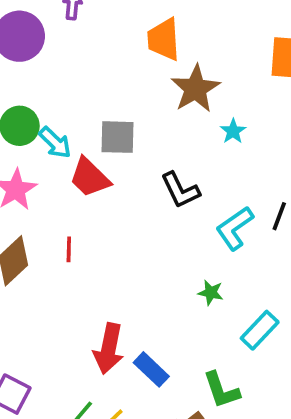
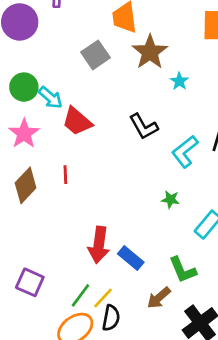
gray square: (118, 137) -> (95, 55), moved, turned -32

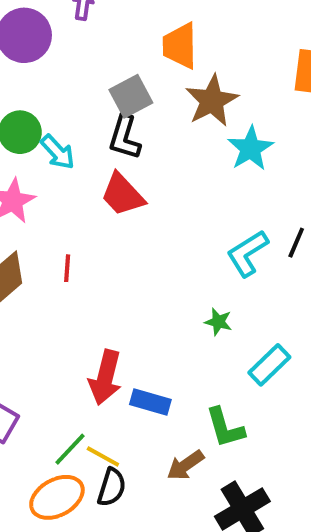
cyan star: (179, 81) -> (250, 148), size x1.6
red trapezoid: (77, 121) -> (123, 195), moved
black L-shape: (144, 126) -> (125, 137), moved, turned 40
blue rectangle: (131, 258) -> (150, 402), turned -30
yellow line: (103, 298) -> (103, 457), turned 70

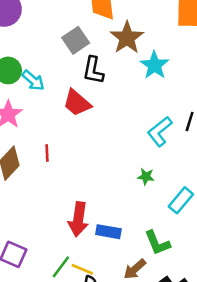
black L-shape: (125, 137) -> (93, 70), moved

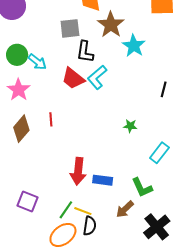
gray square: (76, 40) -> (70, 28), turned 30
cyan L-shape: (160, 132) -> (97, 77), moved
green star: (146, 177) -> (130, 126), moved

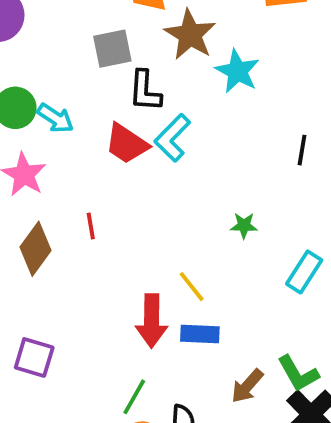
green L-shape: (142, 187) -> (298, 374), moved
purple square: (27, 201) -> (34, 357), moved
yellow line: (83, 211) -> (192, 287), moved, turned 36

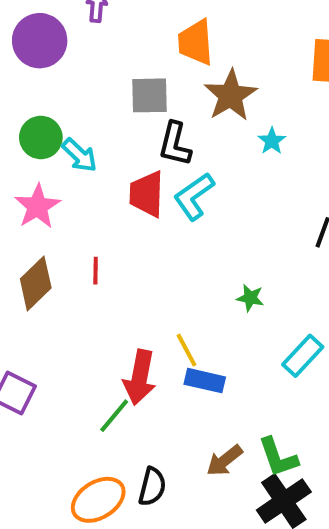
cyan star: (237, 71) -> (272, 141), size x0.6
red trapezoid: (127, 144) -> (147, 194), turned 48
blue rectangle: (200, 334) -> (205, 381), moved
green line: (134, 397) -> (114, 416), moved

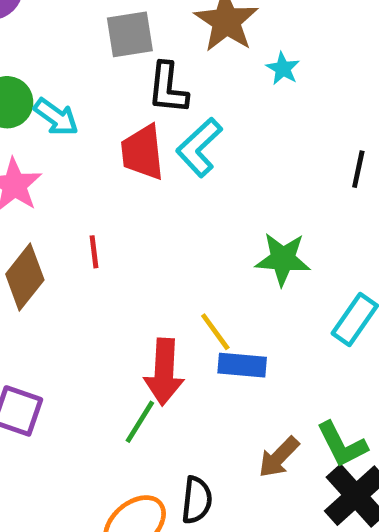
green star: (250, 298) -> (283, 259), size x1.6

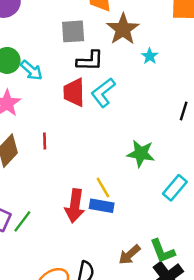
black L-shape: (168, 88) -> (90, 61), turned -100
blue rectangle: (242, 365) -> (102, 206), moved
green line: (140, 422) -> (22, 221), moved

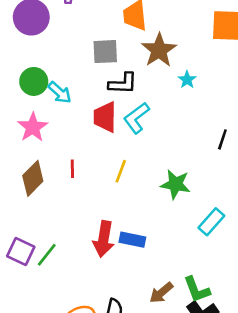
yellow line: (103, 188) -> (121, 171), moved, turned 50

